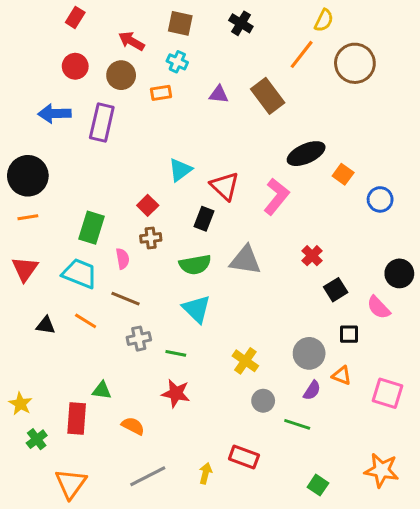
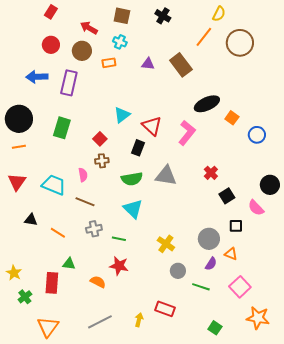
green rectangle: (91, 228) -> (62, 128), moved
orange line: (86, 321) -> (58, 233), moved
pink square: (387, 393) -> (240, 287), moved, turned 30
orange semicircle: (133, 426) -> (98, 282), moved

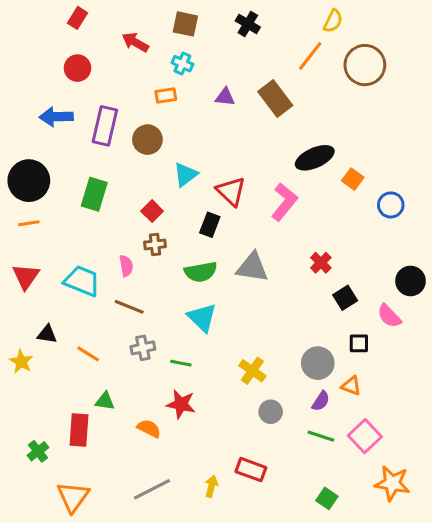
brown circle: (82, 51) -> (147, 140), moved
yellow star: (14, 273) -> (21, 362), moved
green line: (201, 287) -> (321, 436), moved

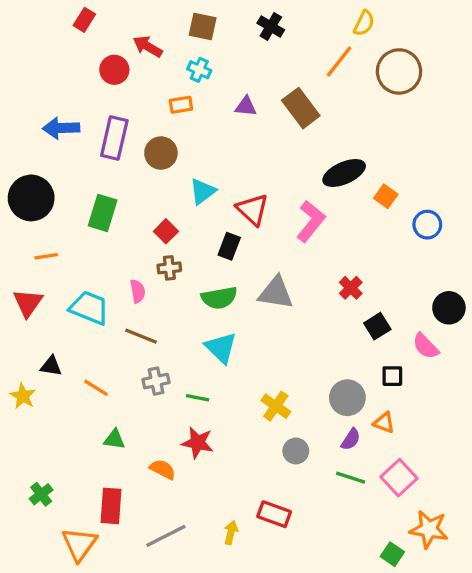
red circle: (77, 68) -> (114, 70), moved
orange line: (29, 223) -> (46, 256), moved
red rectangle: (79, 430) -> (111, 506), moved
green square: (327, 498) -> (392, 554), moved

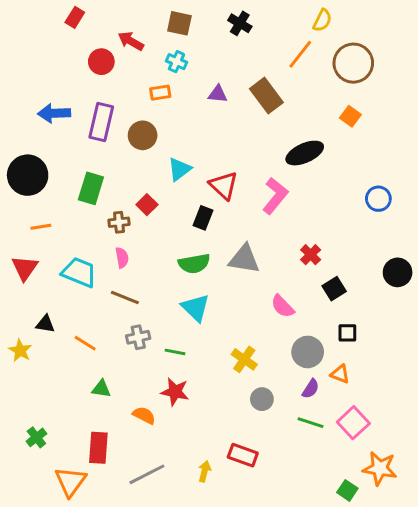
orange square: (386, 196) -> (350, 116), moved
brown cross: (169, 268) -> (119, 222), moved
pink semicircle: (426, 346) -> (283, 306), moved

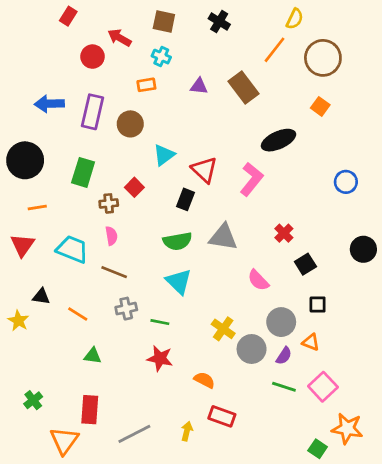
gray circle: (262, 399) -> (252, 349), moved, size x1.4
orange semicircle: (144, 415) -> (204, 380), moved

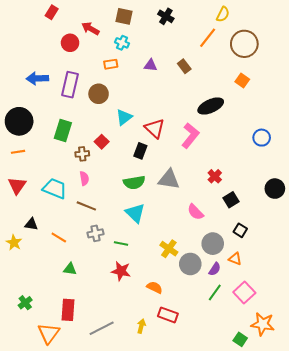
brown rectangle: (243, 88) -> (184, 66), size x0.6
orange line: (37, 207) -> (18, 152), moved
black square: (318, 305) -> (240, 230), turned 32
green line: (284, 387) -> (215, 293), turned -72

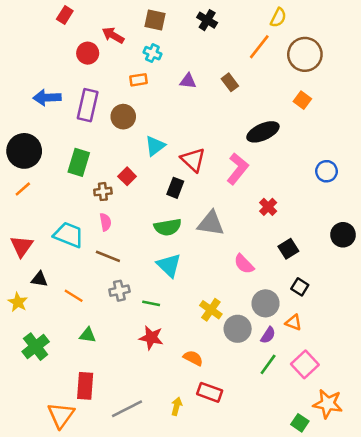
orange line: (18, 152) -> (23, 189), turned -32
red cross: (215, 176) -> (268, 207), moved
red triangle: (17, 185) -> (22, 246), moved
green cross: (25, 303) -> (36, 347), moved, size x1.5

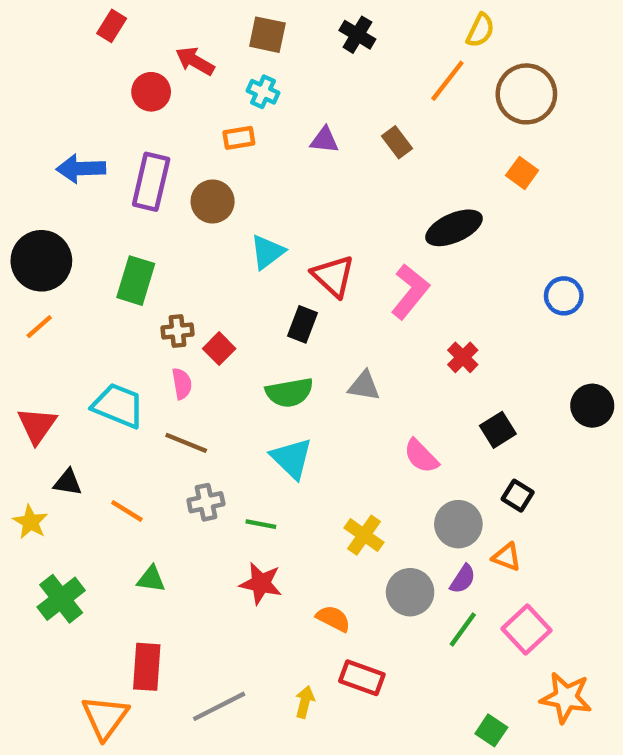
red square: (127, 176) -> (219, 349), moved
gray triangle: (211, 223) -> (364, 386), size x0.7
gray circle: (238, 329) -> (410, 592), moved
green square: (300, 423) -> (491, 730), moved

